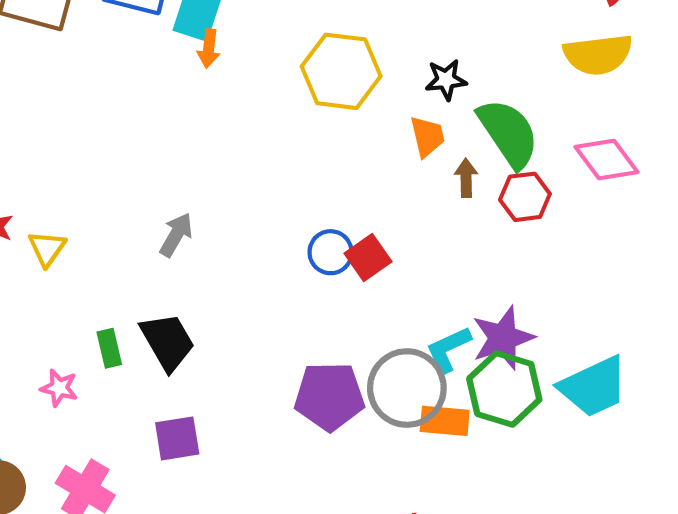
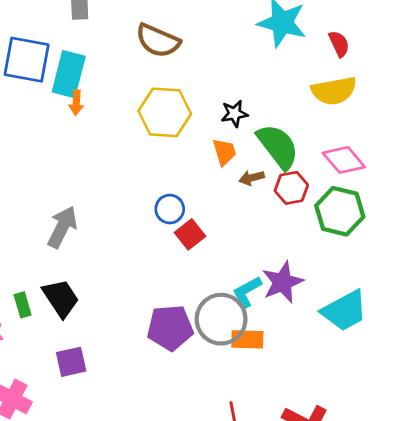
brown arrow: (466, 178) -> (252, 178), turned -100
gray arrow: (176, 235) -> (62, 227), size x1.4
blue circle: (331, 252) -> (170, 209), moved
green hexagon: (504, 389) -> (340, 211), moved

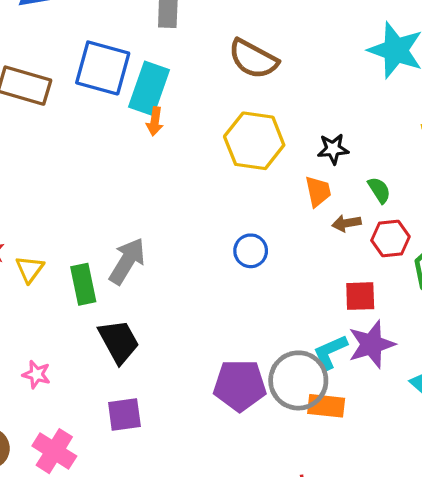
green semicircle: (278, 146) -> (379, 190), size x0.5
red square: (190, 234) -> (360, 296), moved, turned 32
green rectangle: (23, 305) -> (83, 284), moved, size x1.4

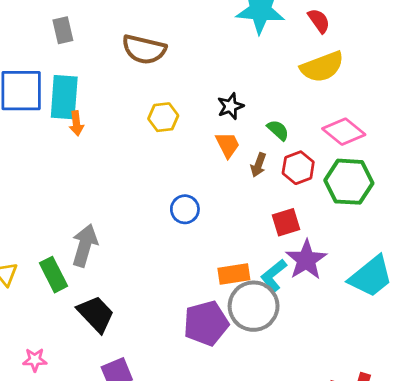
yellow hexagon: (254, 141) -> (163, 117), size x0.6
brown arrow: (346, 223) -> (258, 165), turned -45
orange rectangle: (326, 406) -> (234, 274), moved

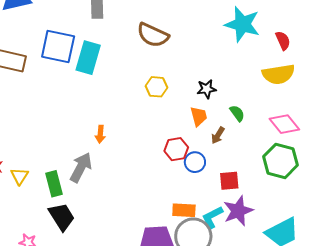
orange arrow: (76, 123) -> (100, 134), moved
red hexagon: (298, 168) -> (176, 149), moved
blue circle: (185, 209) -> (195, 162), moved
black trapezoid: (96, 314) -> (62, 217), moved

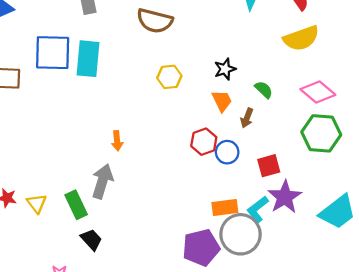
black trapezoid: (62, 217) -> (91, 240), size x0.7

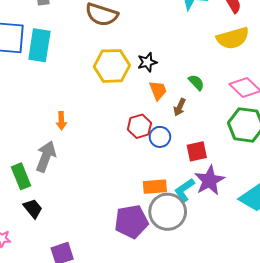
black star: (225, 69) -> (147, 62), moved
yellow hexagon: (169, 77) -> (112, 66), size x1.6

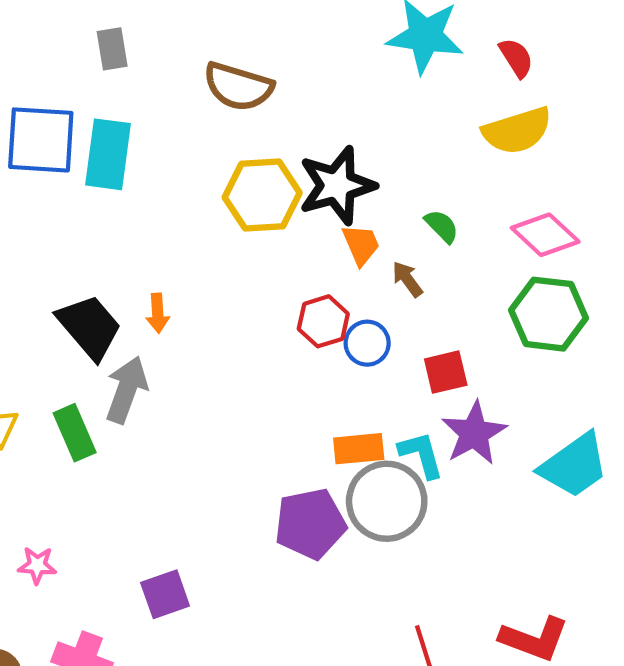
black star: (147, 62) -> (337, 185), size x1.8
brown arrow: (180, 107) -> (407, 279), turned 120
cyan L-shape: (184, 190) -> (421, 455), turned 110
black trapezoid: (33, 208) -> (89, 327), moved, size x1.6

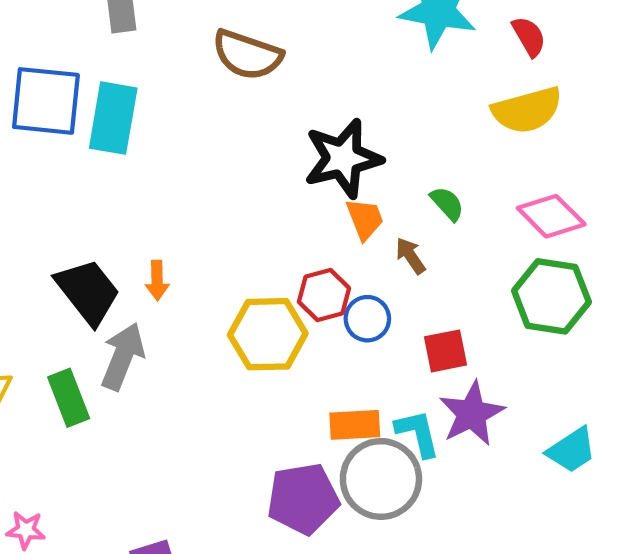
yellow hexagon: (262, 195) -> (268, 334), moved
cyan trapezoid: (574, 465) -> (572, 450), size x0.7

